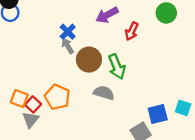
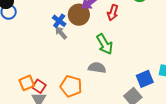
brown circle: (89, 60) -> (79, 15), moved
orange pentagon: (57, 97) -> (71, 86), moved
orange square: (19, 99) -> (27, 83), turned -35

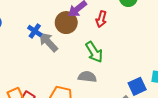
blue cross: (59, 21) -> (35, 31), moved
gray arrow: (61, 33) -> (48, 42), size x1.5

